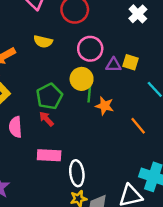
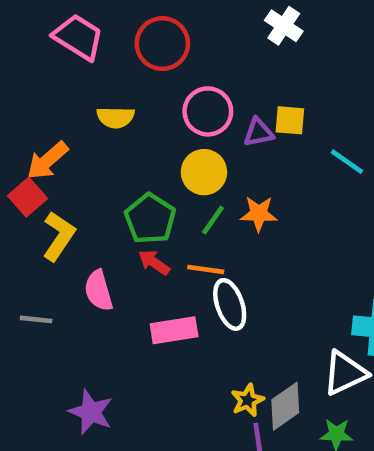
green line: (89, 94) -> (213, 220), moved, turned 42
orange line: (138, 126) -> (206, 269), moved, turned -30
white ellipse: (77, 173) -> (230, 304), moved

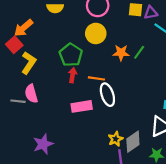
purple triangle: (258, 132) -> (151, 13), moved
green line: (213, 220) -> (139, 52), moved
red arrow: (154, 262) -> (73, 75), turned 64
pink semicircle: (99, 291) -> (31, 94), moved
purple star: (91, 412) -> (43, 144), turned 30

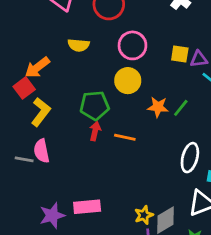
green pentagon: (71, 55) -> (95, 105), turned 30
white ellipse: (107, 95) -> (190, 158), moved, turned 30
pink rectangle: (82, 106) -> (87, 207), moved

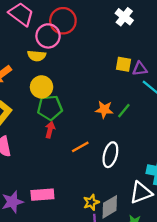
pink circle: (132, 45) -> (48, 36), moved
yellow circle: (128, 81) -> (42, 87), moved
orange line: (125, 137) -> (80, 147), moved, turned -42
white ellipse: (190, 158) -> (110, 155), moved

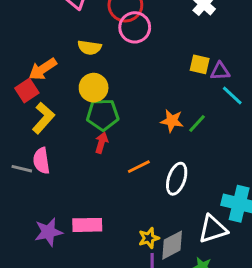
pink circle: (48, 36) -> (135, 27), moved

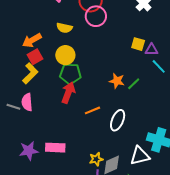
red square: (27, 91) -> (35, 57), moved
red arrow: (101, 143) -> (68, 93), size x1.5

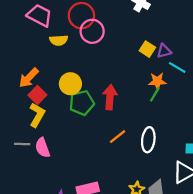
yellow semicircle: (64, 28) -> (59, 40), moved
yellow square: (138, 44) -> (147, 49), turned 32
orange star: (117, 81) -> (157, 81), moved
red arrow: (68, 93) -> (110, 97), moved
gray line: (13, 107) -> (22, 144), moved

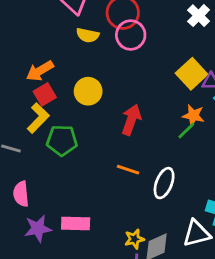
yellow square: (147, 49) -> (192, 74), size x1.5
green pentagon: (82, 103) -> (62, 140), moved
orange line: (118, 137) -> (128, 170), turned 42
pink semicircle: (42, 148) -> (21, 194), moved

